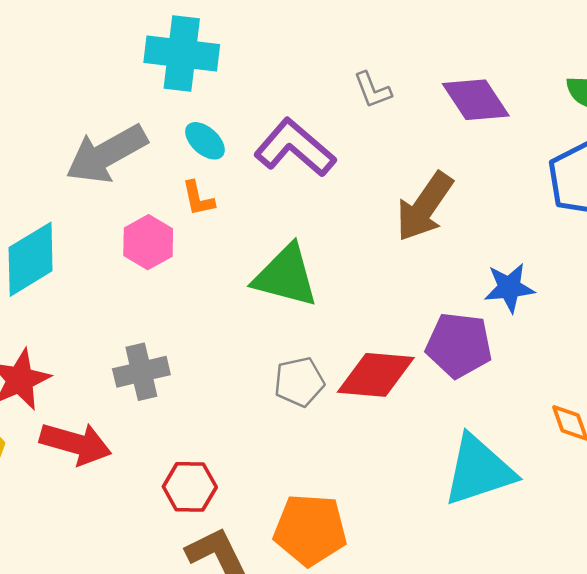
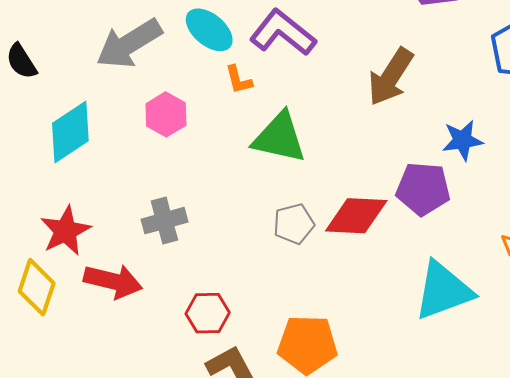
cyan ellipse: (205, 141) -> (209, 30), size x1.4
orange L-shape: (198, 198) -> (239, 80), moved

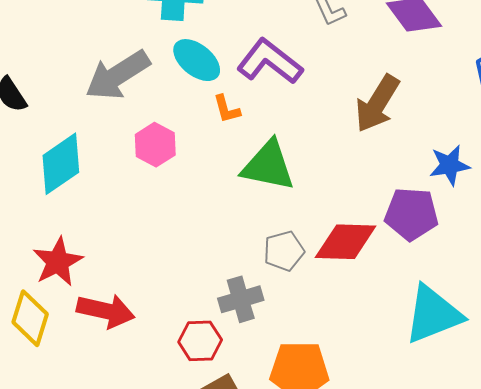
gray cross: (164, 221) -> (241, 299), moved

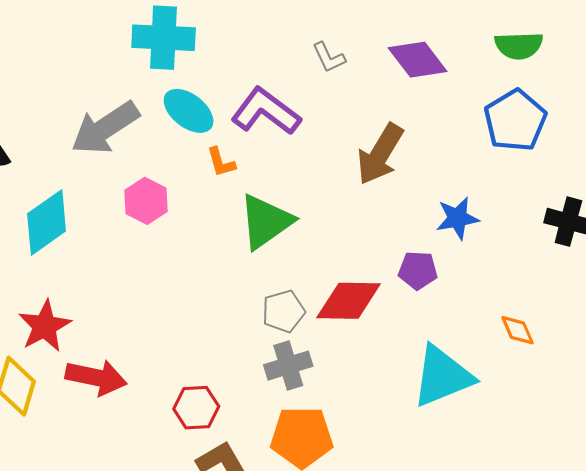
green triangle: (268, 166) -> (266, 222), turned -46
purple pentagon: (411, 214) -> (418, 270), size x0.7
gray cross: (241, 299) -> (288, 366), moved

